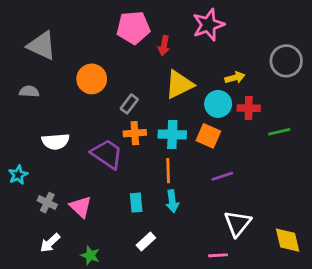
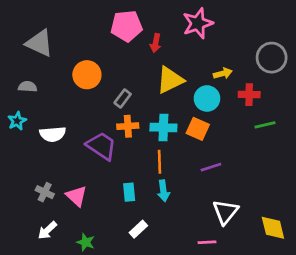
red cross: (249, 108) -> (249, 95), moved
cyan star: (18, 175) -> (17, 121), moved

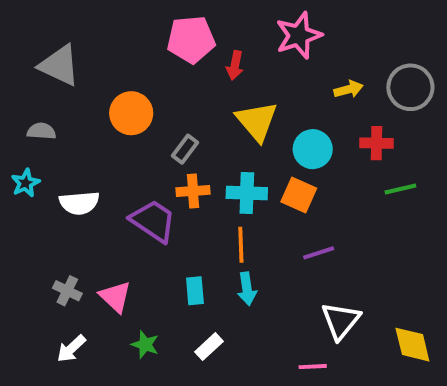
yellow arrow: (223, 73) -> (349, 89), moved
yellow triangle: (170, 80) -> (257, 121), turned -44
green star: (86, 242) -> (145, 345), moved

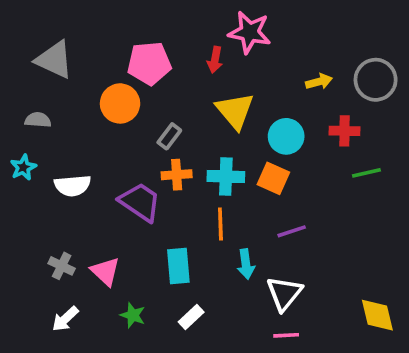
pink star: (299, 35) -> (250, 32), moved, turned 30
pink pentagon: (191, 39) -> (149, 63), moved
cyan arrow: (247, 289) -> (246, 264), moved
cyan rectangle: (195, 291) -> (178, 266), size x1.4
white triangle: (341, 321) -> (284, 293), moved

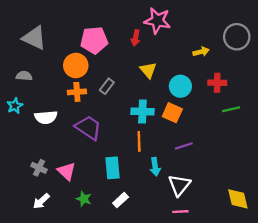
gray circle: (376, 80) -> (237, 37), moved
yellow triangle: (235, 111) -> (148, 70), size x0.7
orange cross: (177, 175) -> (77, 92), moved

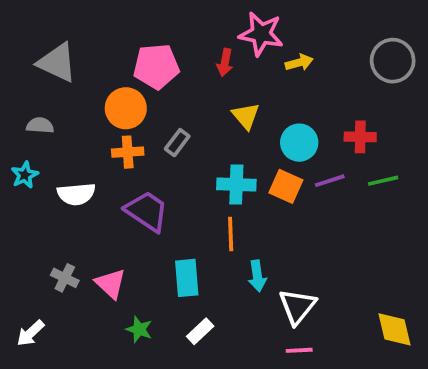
yellow arrow: (201, 52) -> (299, 63), moved
purple line: (184, 146) -> (330, 181), moved
white arrow: (41, 201) -> (30, 333), moved

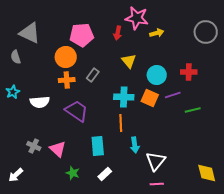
gray semicircle: (40, 125) -> (16, 57), moved, turned -112
green line: (383, 181) -> (193, 110), moved

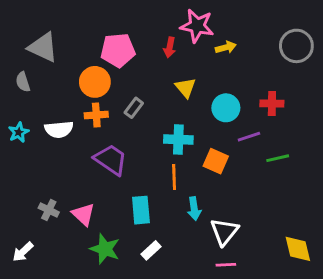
orange square: (150, 98) -> (216, 161), moved
white semicircle: (40, 102) -> (59, 129), moved
green star: (73, 173) -> (105, 249), size x1.5

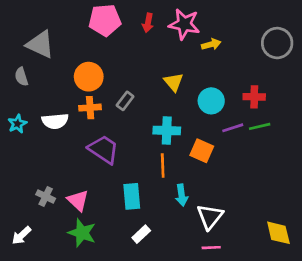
red arrow: (170, 47) -> (148, 23), moved
pink pentagon: (118, 50) -> (105, 20), moved
green line: (278, 158) -> (260, 126), moved
green star: (105, 249) -> (82, 233), moved

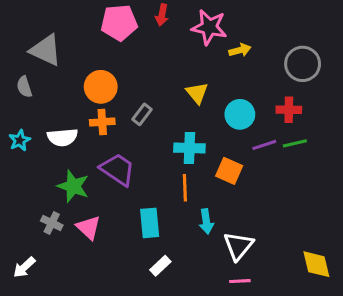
red arrow: (148, 23) -> (162, 15), moved
gray circle: (277, 43) -> (303, 64), moved
green star: (82, 233) -> (73, 186), moved

